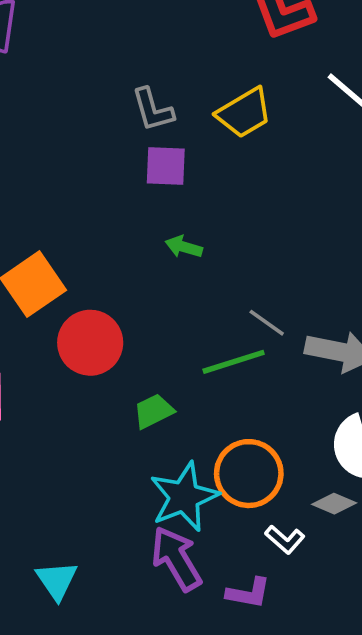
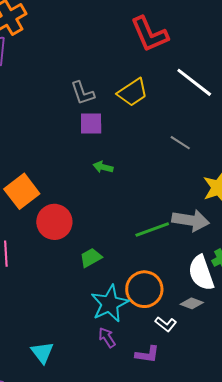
gray line: (267, 323) -> (180, 143), moved
green line: (234, 362) -> (152, 229), moved
purple arrow: (176, 559) -> (107, 337), size x0.6

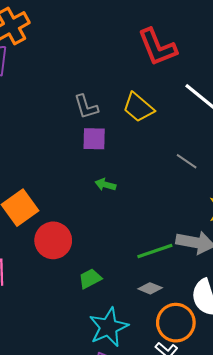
yellow trapezoid: (133, 92) -> (138, 107), turned 72
orange circle: (144, 289) -> (176, 323), moved
gray diamond: (192, 303) -> (150, 288), moved

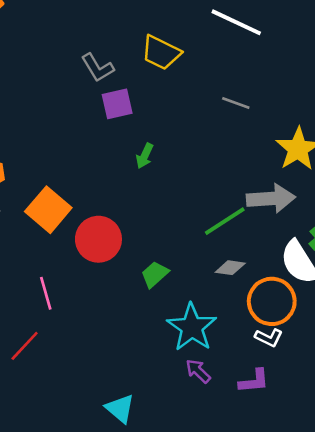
green arrow: (105, 185) -> (145, 156), turned -66

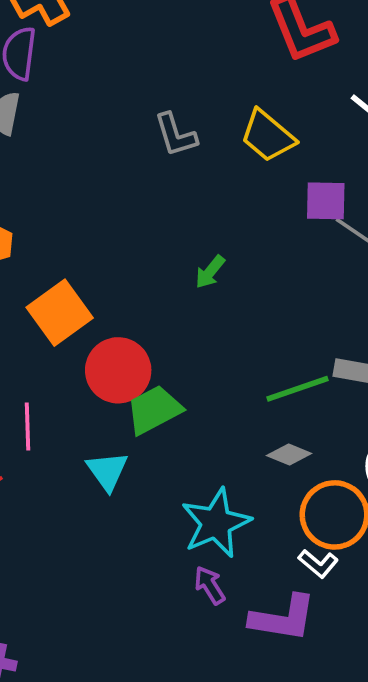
purple square: (117, 104) -> (326, 201), moved
green trapezoid: (155, 274) -> (154, 410), moved, size x1.4
purple L-shape: (254, 381) -> (283, 618), size x1.5
cyan triangle: (120, 408) -> (107, 471), moved

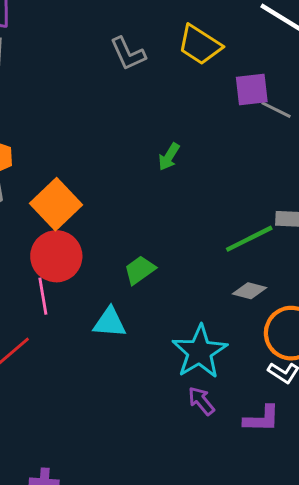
red circle: (118, 370) -> (56, 256), moved
green trapezoid: (154, 410) -> (140, 270), size x0.7
cyan triangle: (107, 471) -> (110, 323), turned -42
purple L-shape: (283, 618) -> (262, 419), size x0.7

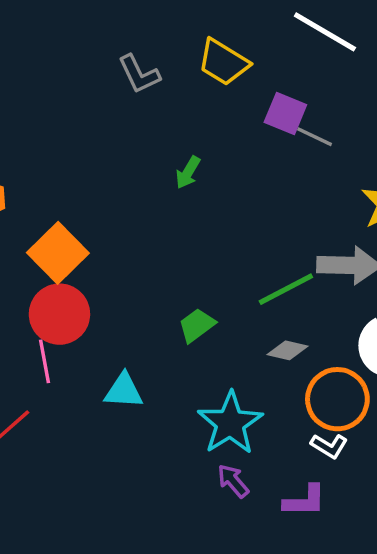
purple square: (252, 89) -> (285, 113), turned 30
green arrow: (169, 157) -> (188, 172), moved
green trapezoid: (140, 270) -> (197, 325), moved

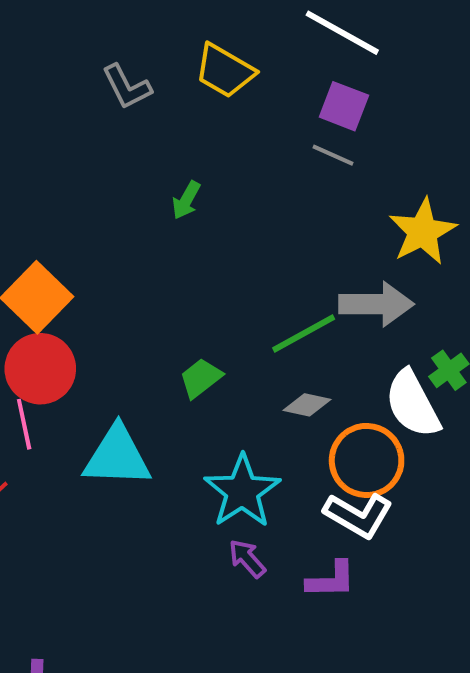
purple square: (285, 113) -> (344, 106), moved
cyan triangle: (124, 391) -> (117, 456), size x1.5
white L-shape: (329, 446) -> (358, 515), size x1.6

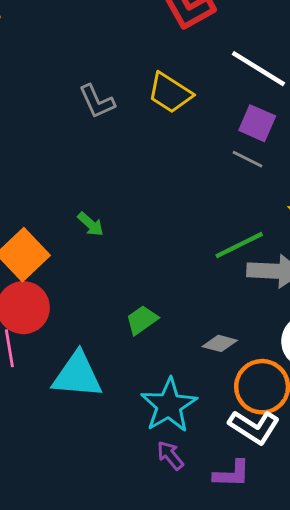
green arrow: (186, 200) -> (91, 224), moved, turned -80
green line: (304, 334) -> (239, 245), moved

